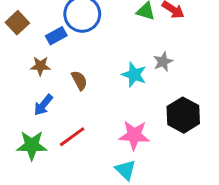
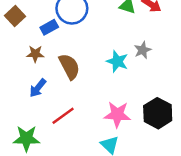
brown semicircle: (79, 80) -> (69, 66), size x1.5
black hexagon: (183, 115) -> (158, 113), moved
green star: (32, 145) -> (26, 138), moved

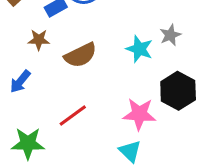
brown semicircle: (69, 66) -> (81, 55), turned 92
blue arrow: (38, 88) -> (20, 82), moved
black hexagon: (158, 113) -> (178, 91), moved

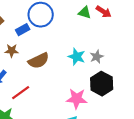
gray star: (170, 35) -> (97, 57), moved
red line: (73, 116) -> (21, 93), moved

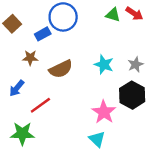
gray star: (97, 57) -> (136, 65), moved
pink star: (77, 99) -> (104, 112), turned 30

